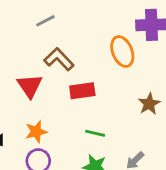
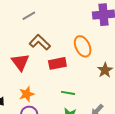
orange ellipse: (122, 52) -> (83, 46), moved

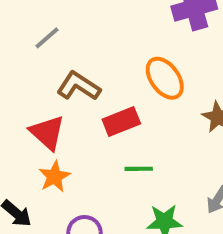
green line: (68, 93) -> (139, 169), moved
orange star: (27, 94) -> (54, 177), moved

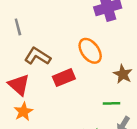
gray line: (47, 38) -> (18, 27), turned -63
green line: (139, 169) -> (112, 103), moved

